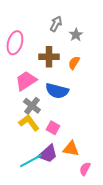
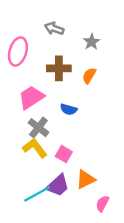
gray arrow: (56, 24) -> (54, 29), moved, turned -98
blue semicircle: (57, 91) -> (69, 109), size x0.6
orange triangle: (71, 149) -> (86, 179), turned -36

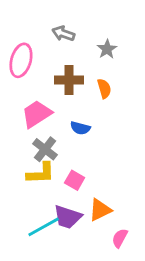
orange semicircle: (89, 76) -> (104, 89), turned 133
yellow L-shape: (35, 148) -> (41, 173), turned 125
purple trapezoid: (58, 185) -> (68, 217), turned 60

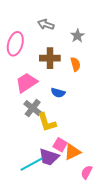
yellow L-shape: (41, 173) -> (47, 122), moved, turned 75
pink square: (75, 180) -> (60, 145), moved

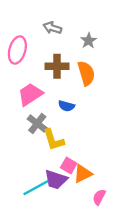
orange semicircle: (75, 64) -> (86, 73), size x1.5

